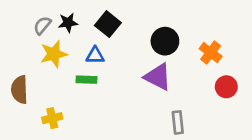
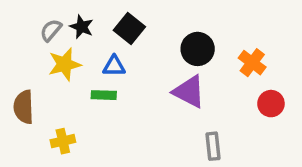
black star: (68, 23) -> (82, 27), turned 30

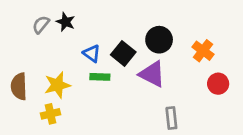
black square: (129, 28) -> (123, 53), moved
yellow star: (65, 64) -> (57, 85), moved
blue triangle: (114, 66) -> (92, 53), turned 36
green rectangle: (104, 95) -> (100, 77), moved

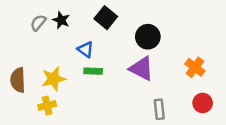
orange cross: (203, 51) -> (195, 67), moved
black square: (123, 53) -> (106, 18), moved
red circle: (218, 84) -> (203, 103), moved

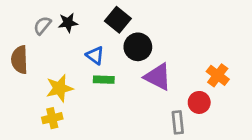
black star: (61, 20) -> (68, 23), turned -30
black circle: (148, 37) -> (138, 47), moved
brown semicircle: (18, 80) -> (20, 60), moved
red circle: (203, 103) -> (199, 102), moved

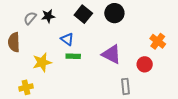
black circle: (138, 47) -> (114, 13), moved
orange cross: (218, 75) -> (158, 41), moved
red circle: (199, 102) -> (145, 64), moved
yellow cross: (52, 118) -> (26, 87), moved

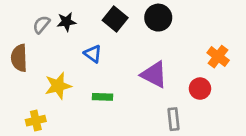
green rectangle: (73, 56) -> (103, 97), moved

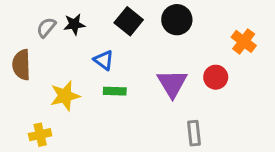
orange cross: (218, 57) -> (244, 41), moved
purple triangle: (154, 75) -> (172, 83), turned 32
red circle: (200, 89) -> (216, 77), moved
green rectangle: (103, 97) -> (115, 91), moved

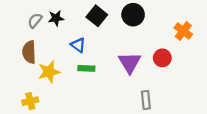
brown semicircle: (21, 65) -> (29, 52), moved

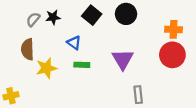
orange cross: (183, 31) -> (174, 29), turned -35
red circle: (162, 58) -> (172, 55), moved, size x1.5
yellow cross: (30, 101) -> (11, 96), moved

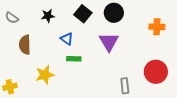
gray semicircle: (33, 19) -> (12, 18), moved, turned -96
red circle: (172, 55) -> (156, 72), moved
purple triangle: (123, 59) -> (109, 42), moved
yellow star: (46, 68) -> (45, 75), moved

